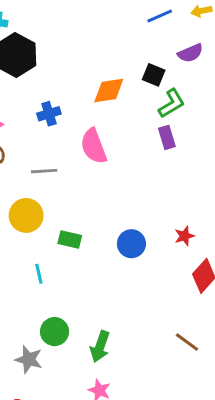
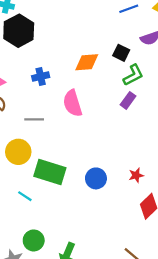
purple rectangle: (167, 137) -> (128, 100), turned 49
green rectangle: (70, 239) -> (50, 172), size x1.8
cyan line: (39, 274) -> (25, 196), turned -48

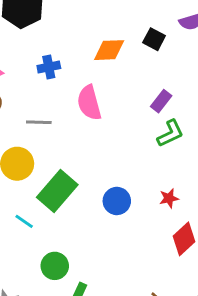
green L-shape: (133, 75) -> (170, 133), moved
green rectangle: (50, 172) -> (57, 191), turned -68
green circle: (34, 240) -> (55, 266), moved

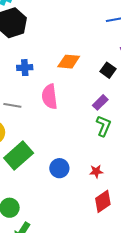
black square: (154, 39) -> (108, 70), moved
green L-shape: (170, 133) -> (104, 126), turned -50

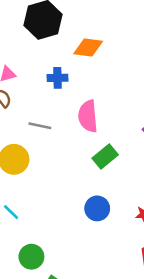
orange diamond: (69, 62) -> (88, 48), moved
green rectangle: (19, 155) -> (105, 156), moved, size x0.7

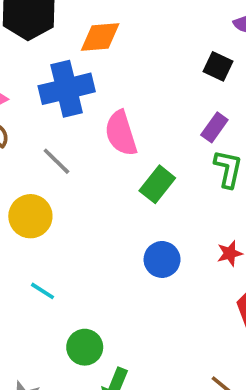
blue cross: (58, 78) -> (67, 89), size x1.8
gray line: (40, 126) -> (56, 161), turned 45

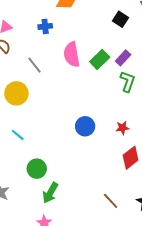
black square: (218, 66) -> (121, 19), moved
blue cross: (67, 89) -> (45, 26), size x0.5
green rectangle: (157, 184) -> (100, 59), moved

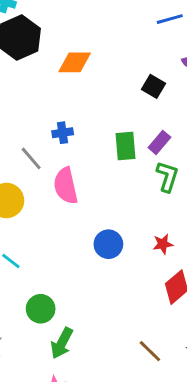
blue cross: (45, 26) -> (63, 133), moved
pink semicircle: (72, 55) -> (66, 186), moved
green rectangle: (100, 59) -> (126, 146), turned -48

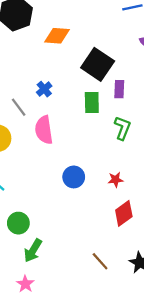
black square: (153, 86) -> (98, 64), moved, size x1.8
blue cross: (63, 133) -> (44, 89), turned -35
purple rectangle: (159, 142) -> (119, 89), moved, turned -42

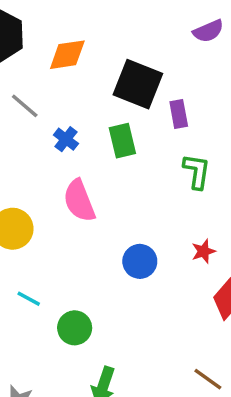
green rectangle: (92, 103) -> (122, 141), moved
gray line: (19, 107) -> (25, 106), moved
green circle: (18, 223) -> (75, 328), moved

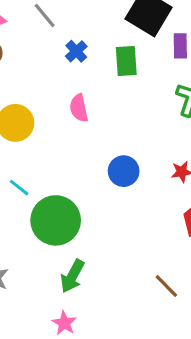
pink semicircle: (79, 201) -> (79, 108), size x0.7
green circle: (75, 328) -> (56, 220), size x1.6

